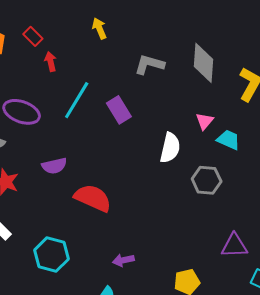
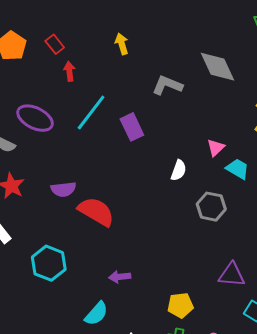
gray diamond: (204, 63) -> (217, 67), moved, turned -36
white semicircle: (170, 148) -> (179, 170), size x0.7
purple semicircle: (54, 166) -> (63, 189), moved

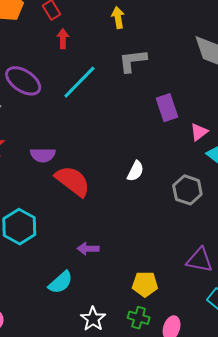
gray L-shape: (167, 85) -> (133, 61), moved, turned -36
purple rectangle: (132, 127) -> (167, 108), moved
white semicircle: (179, 170) -> (135, 171), moved

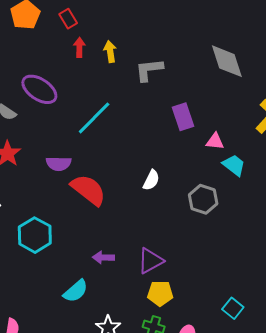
yellow arrow: (118, 18) -> (110, 51), moved
cyan line: (79, 82) -> (94, 118), moved
pink triangle: (199, 132) -> (215, 141), turned 42
purple triangle: (200, 260) -> (150, 261), moved, turned -40

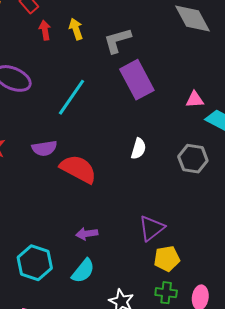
purple rectangle: (183, 117) -> (137, 80), moved, size x1.4
cyan hexagon: (35, 235) -> (35, 263), moved
purple arrow: (103, 257) -> (87, 234), moved

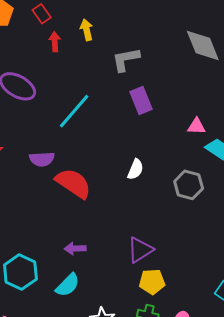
yellow arrow: (76, 29) -> (87, 30), moved
purple rectangle: (137, 80) -> (141, 101), size x0.7

